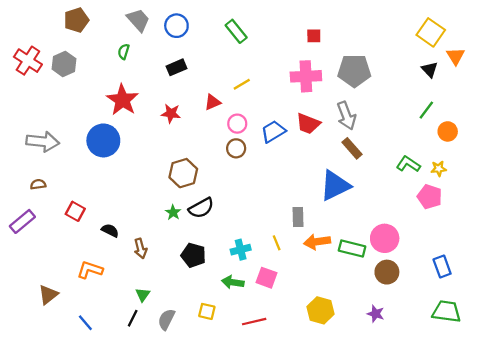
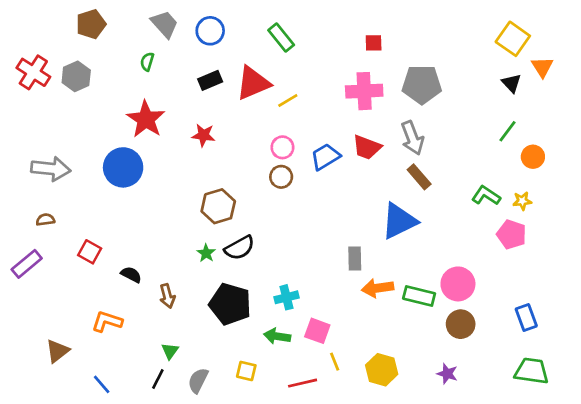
red triangle: (212, 102) -> (253, 83), moved, size x1.8
yellow line: (277, 243) -> (335, 362), moved
black pentagon: (193, 255) -> (230, 304), size x1.4

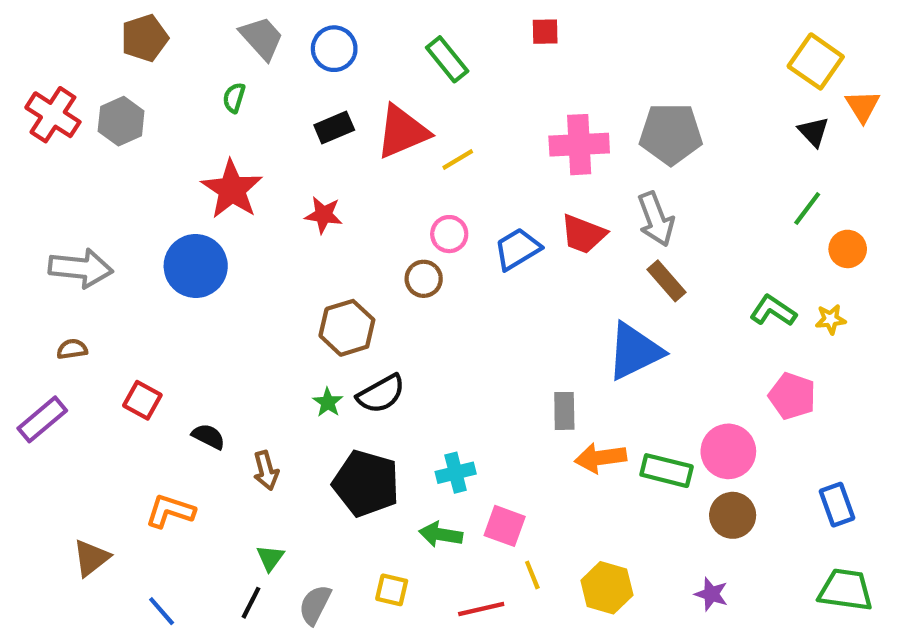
red square: (374, 43) -> (545, 32), moved
brown circle: (281, 177) -> (424, 279), moved
pink pentagon: (512, 234) -> (792, 396), moved

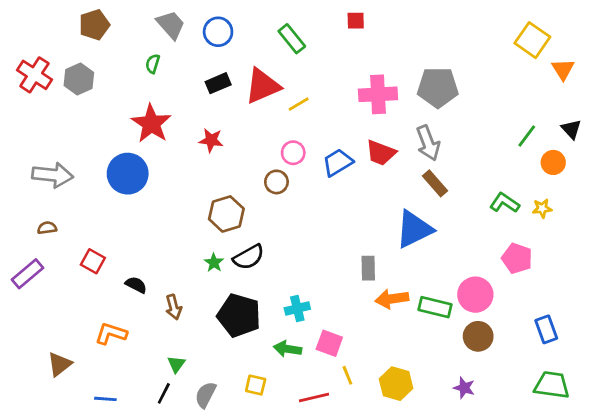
black triangle: (814, 132) -> (571, 129), moved
blue line: (162, 611) -> (105, 399), turned -45

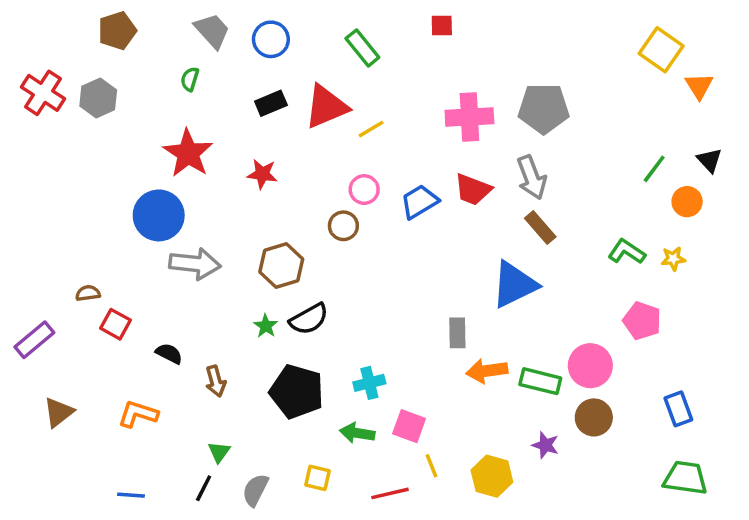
gray arrow: (53, 175) -> (195, 264), moved
brown semicircle: (47, 228) -> (88, 293), moved
brown triangle: (60, 364) -> (59, 412), moved
purple star: (464, 388) -> (545, 445), moved

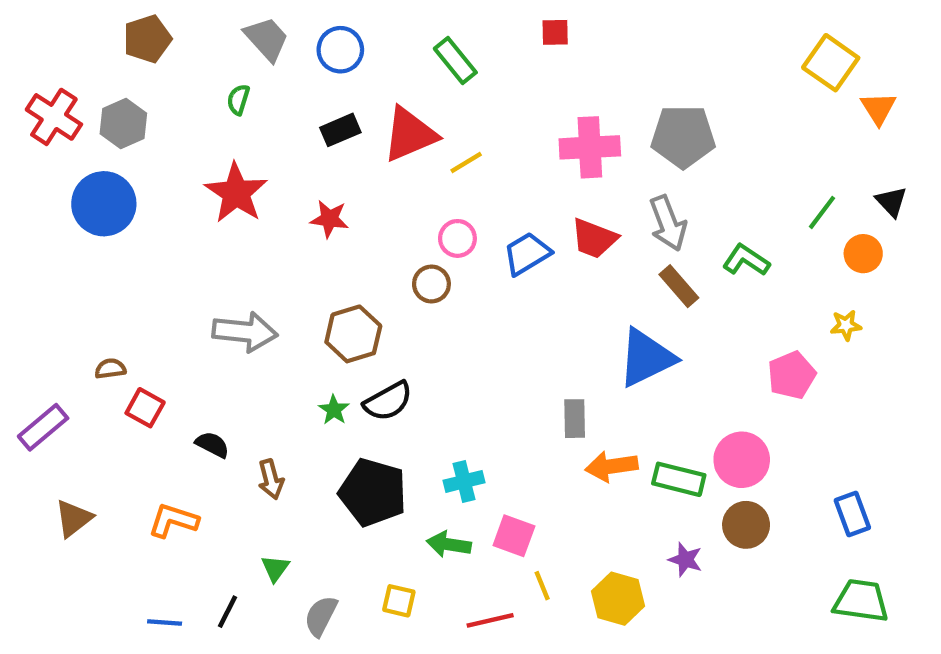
blue circle: (159, 215) -> (104, 204), moved
green L-shape: (627, 252) -> (746, 260), moved
pink pentagon: (642, 321) -> (792, 375), moved, turned 30
black line: (204, 488) -> (227, 612), moved

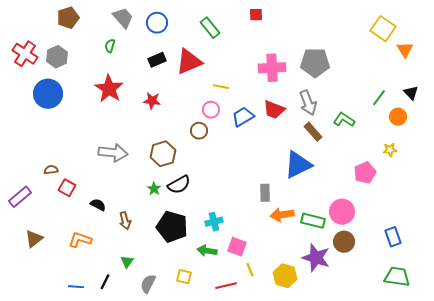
yellow line: (466, 163) -> (221, 87), moved, turned 42
purple star: (685, 560) -> (316, 258), size x1.8

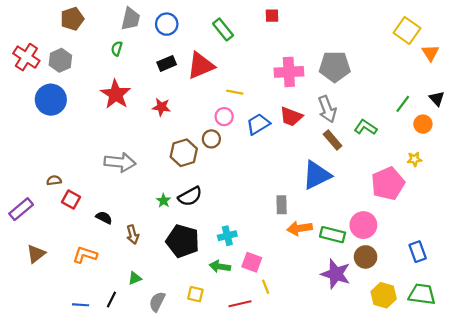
gray trapezoid: (123, 18) -> (131, 19), turned 55
brown hexagon: (163, 154) -> (184, 153), moved
pink pentagon: (365, 173) -> (388, 184), size x1.4
green triangle: (127, 262) -> (135, 278), turned 32
yellow hexagon: (285, 276) -> (384, 295), moved

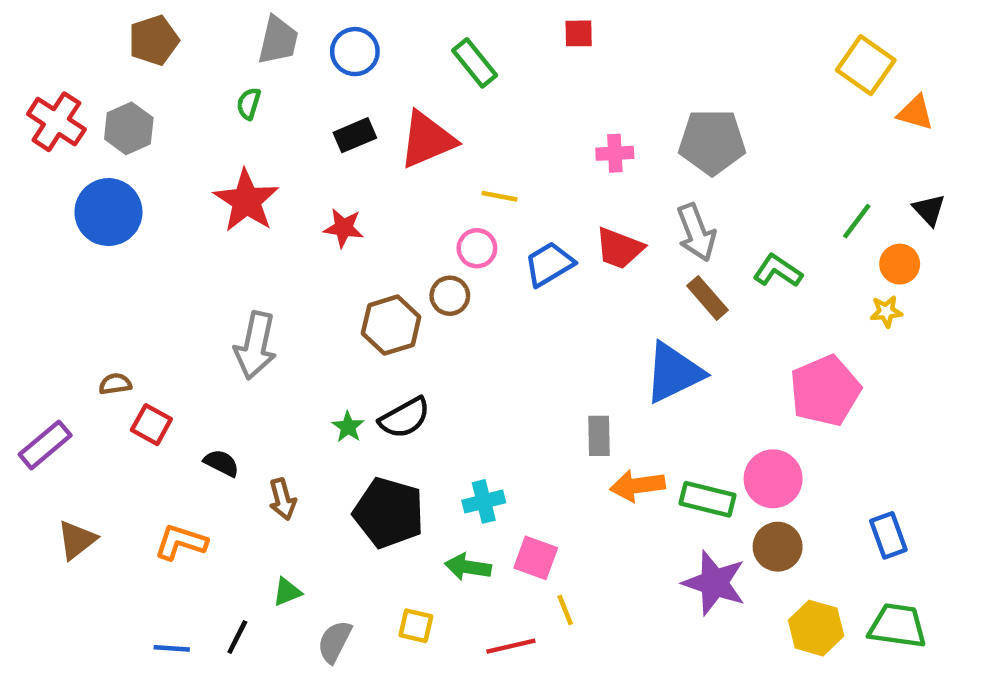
orange triangle: (430, 53) -> (916, 113), turned -42
pink cross: (289, 72) -> (615, 153), size x0.6
yellow star: (414, 159) -> (886, 312), moved
gray arrow: (120, 162) -> (255, 345), turned 96

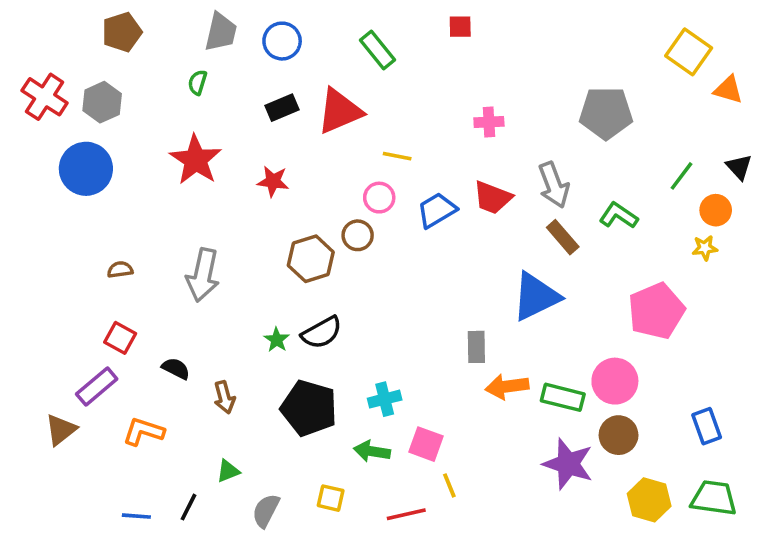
gray pentagon: (712, 142) -> (606, 113), moved
brown semicircle: (115, 384) -> (120, 270), moved
purple rectangle: (45, 445) -> (97, 386), moved

